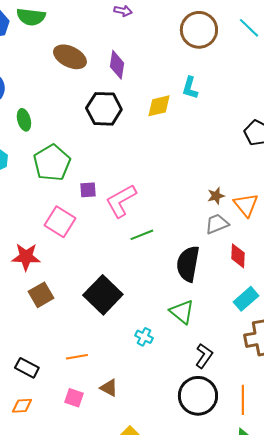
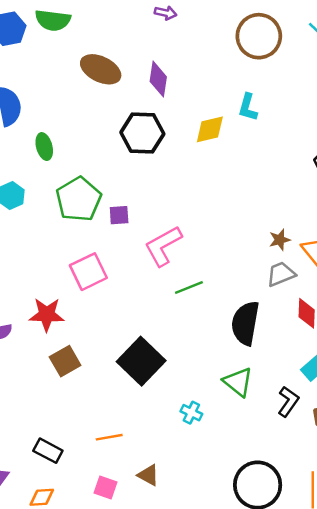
purple square: (88, 190) -> (119, 215), moved
pink square: (60, 222) -> (88, 272), turned 32
black L-shape: (204, 356) -> (288, 402), moved

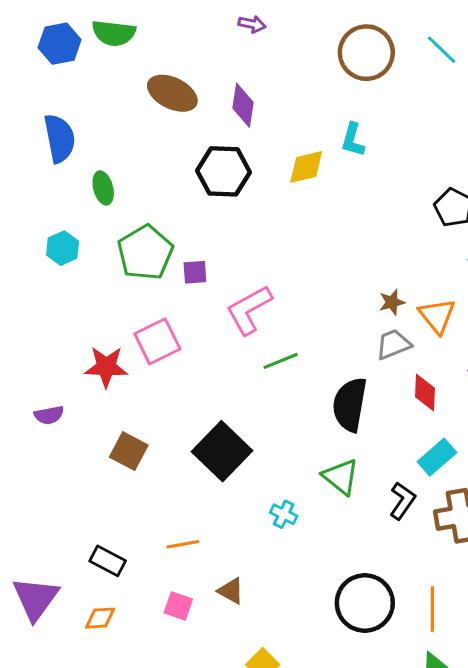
red star: (47, 315) -> (106, 367), moved
brown square: (65, 361) -> (129, 451), turned -32

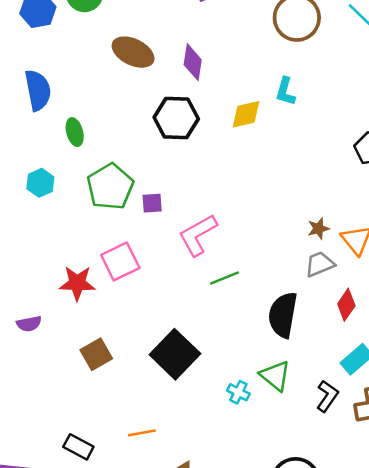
red diamond: (425, 392) -> (346, 305), turned 32
brown square: (129, 451) -> (96, 354), turned 32
cyan cross: (284, 514) -> (238, 392), moved

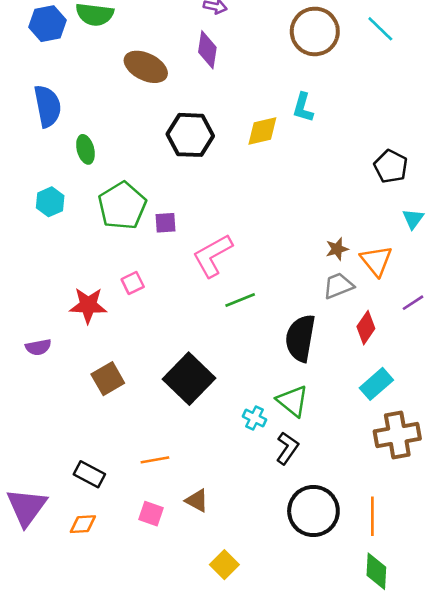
purple diamond: (193, 62) -> (207, 50), moved
pink square: (120, 262) -> (133, 283), size x0.6
black L-shape: (327, 396) -> (287, 448), moved

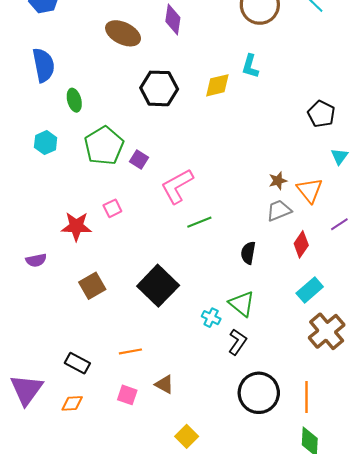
purple square: (165, 223) -> (139, 160), turned 36
black semicircle: (300, 338) -> (248, 253), size x0.6
brown cross: (397, 435) -> (327, 331), turned -30

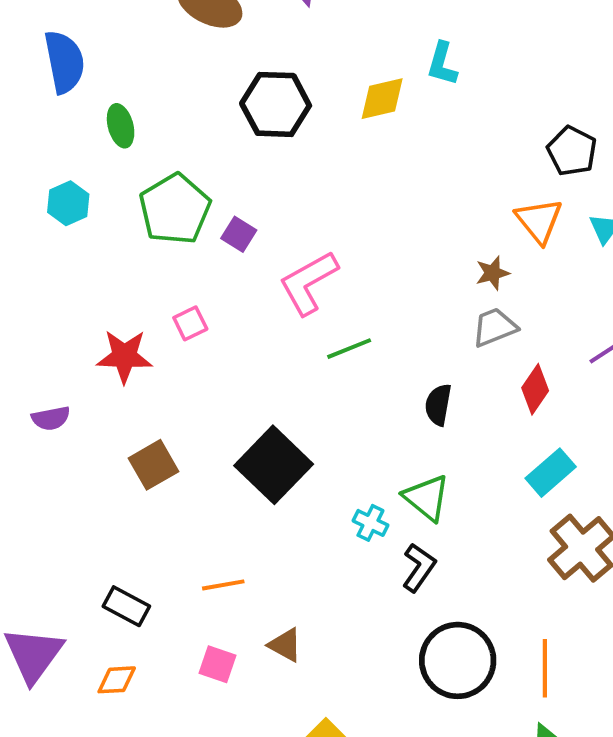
orange triangle: (310, 190) -> (539, 221), moved

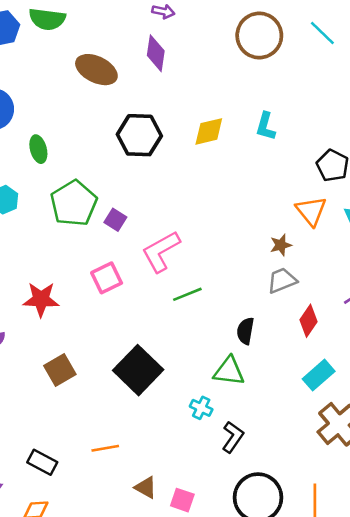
cyan L-shape: (442, 64) -> (266, 126), moved
pink square: (190, 323) -> (107, 278), moved, size x1.4
green triangle: (427, 498) -> (229, 371), moved, turned -32
pink square: (217, 664) -> (182, 500), moved

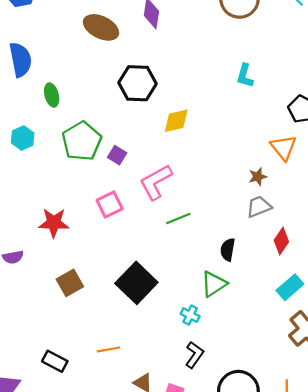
yellow diamond: (209, 131) -> (176, 121), moved
green triangle: (229, 371) -> (214, 284), turned -40
black L-shape: (233, 437) -> (194, 355), moved

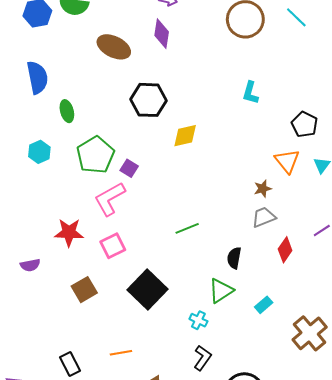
pink L-shape: (156, 182) -> (110, 199), moved
pink square: (110, 205) -> (113, 246), moved
cyan rectangle: (290, 287) -> (264, 305), moved, size x0.7
black rectangle: (55, 361) -> (70, 364), turned 35

